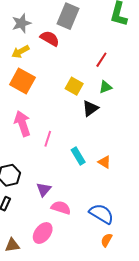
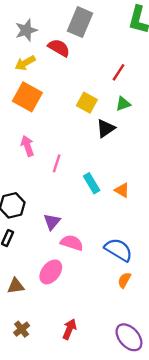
pink arrow: (22, 124) -> (27, 146), size x0.7

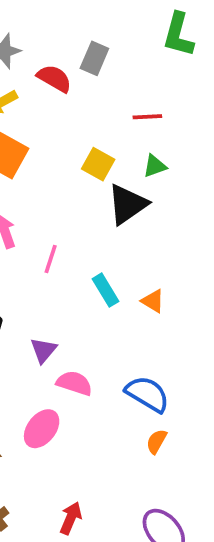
gray rectangle: (80, 22) -> (94, 58), moved, size x0.7
red line: (118, 72) -> (147, 117), turned 54
black triangle: (106, 128) -> (127, 204), size x1.4

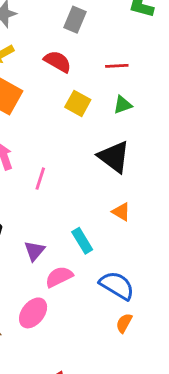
red semicircle: (54, 78) -> (58, 62), moved
black triangle: (127, 204) -> (114, 157), moved, turned -48
cyan rectangle: (105, 290) -> (82, 241), moved
pink semicircle: (74, 383) -> (59, 277), turned -44

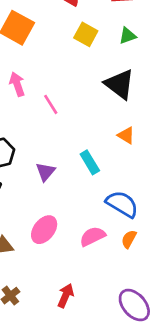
pink line: (40, 179) -> (51, 104), turned -50
pink semicircle: (59, 277) -> (93, 236), moved

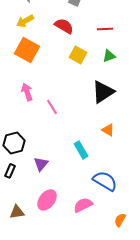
black triangle: (119, 84) -> (103, 92), turned 50
purple triangle: (45, 172) -> (41, 164), moved
orange semicircle: (129, 239) -> (120, 220), moved

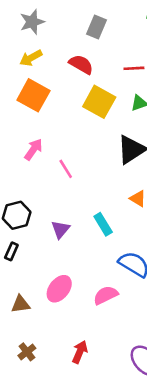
yellow square: (78, 55) -> (99, 102), size x1.4
pink arrow: (27, 92) -> (33, 149), turned 54
purple triangle: (41, 164) -> (60, 229), moved

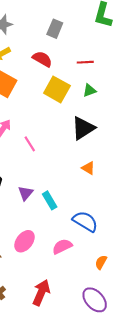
cyan rectangle: (103, 224) -> (50, 200), moved
red arrow: (80, 352) -> (41, 293), size x1.4

